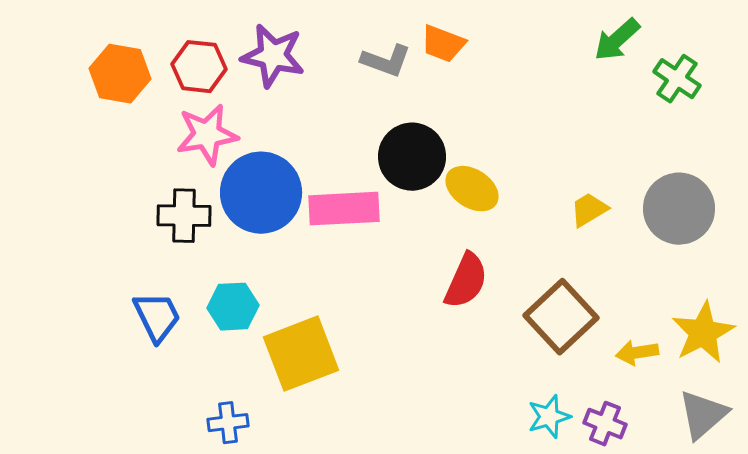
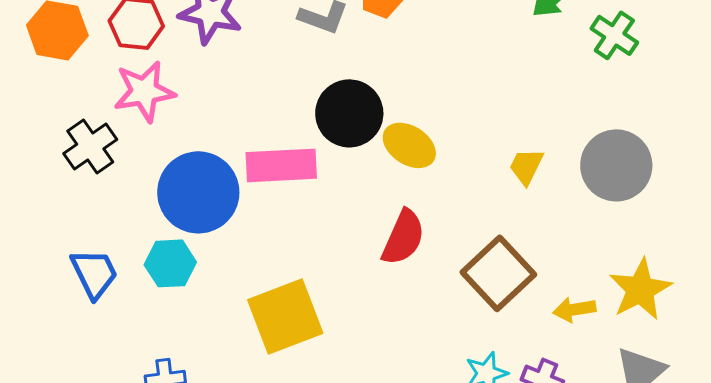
blue circle: (261, 193) -> (198, 192), moved
yellow trapezoid: (589, 210) -> (526, 166), turned -33
black cross: (184, 216) -> (90, 146), moved, turned -36
yellow square: (301, 354) -> (285, 316), moved

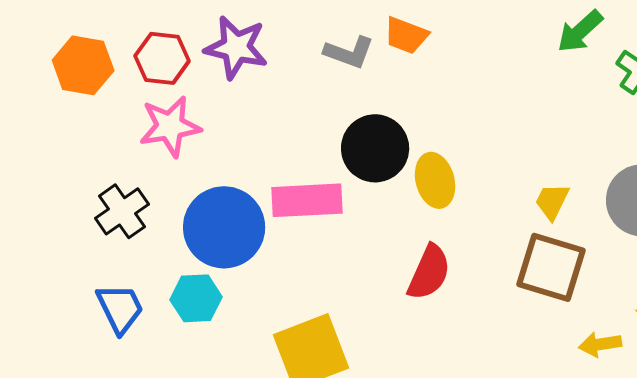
yellow ellipse: (409, 145) -> (435, 180), turned 42
black cross: (90, 146) -> (122, 211), moved
brown square: (498, 273) -> (551, 267), moved, turned -30

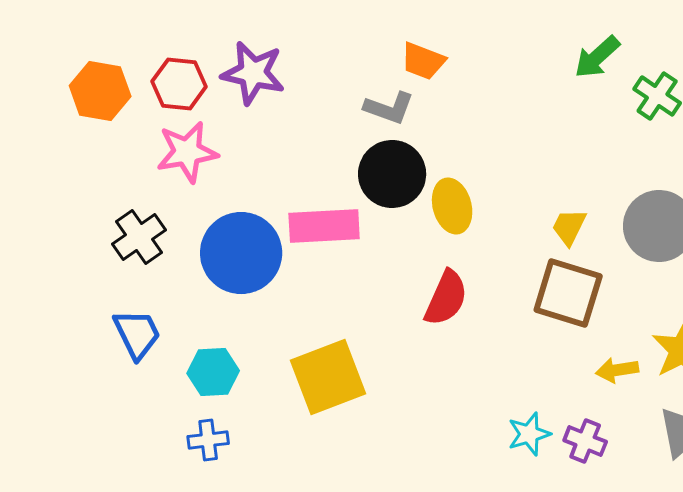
gray L-shape: (349, 52) -> (389, 108), moved
cyan hexagon: (196, 298) -> (213, 372), moved

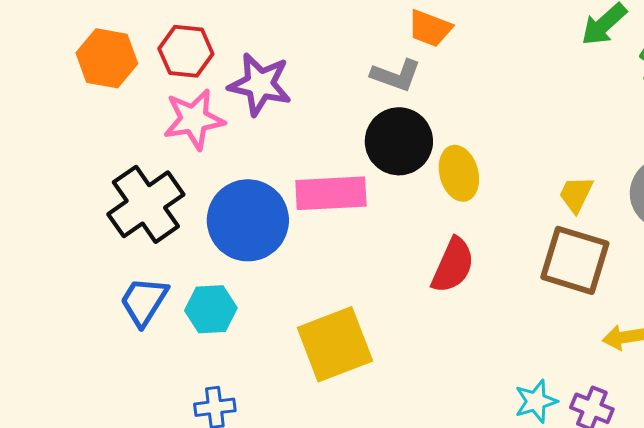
purple star: (253, 73) -> (260, 84), moved
black cross: (139, 237) -> (146, 204), size x1.4
blue trapezoid: (137, 334) -> (144, 301), turned -122
cyan hexagon: (213, 372) -> (211, 309), moved

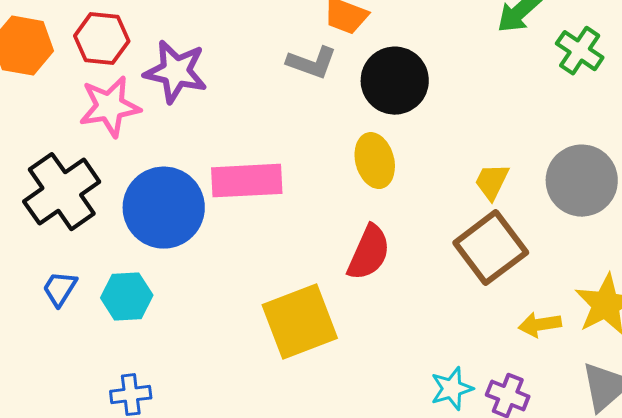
black circle: (399, 141) -> (395, 81), moved
brown square: (575, 260) -> (491, 248), turned 36
blue trapezoid: (144, 301) -> (60, 289), size x0.7
yellow square: (335, 344) -> (300, 322), moved

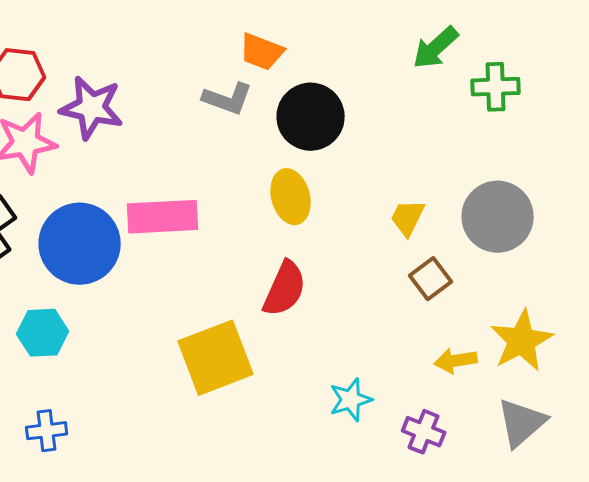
green cross: (580, 51) -> (496, 87), turned -36
brown square: (491, 248) -> (431, 279), moved, size x0.6
cyan star: (452, 389) -> (351, 400), moved

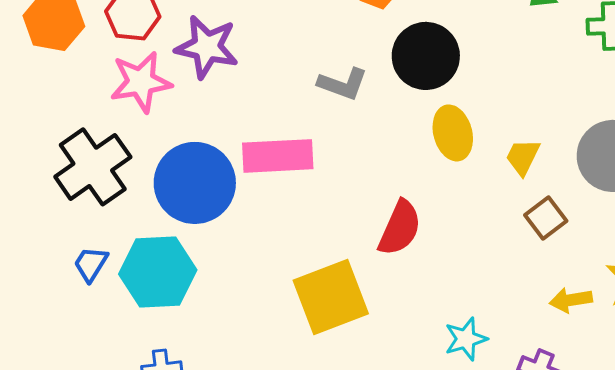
gray L-shape: (228, 99) -> (343, 84), moved
yellow ellipse: (291, 197) -> (453, 133), moved
cyan hexagon: (43, 333) -> (158, 272), size x1.5

